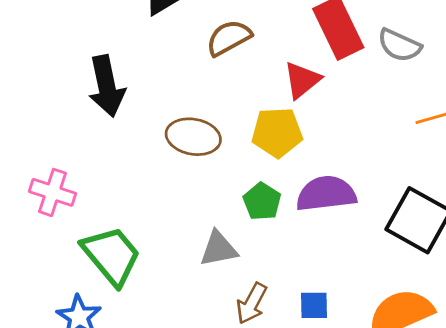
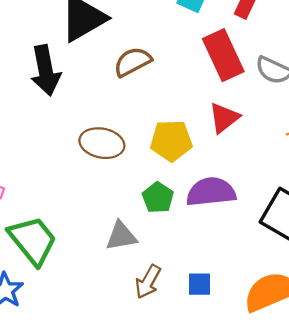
red triangle: (302, 80) -> (224, 118), moved
black arrow: (107, 86) -> (45, 70), moved

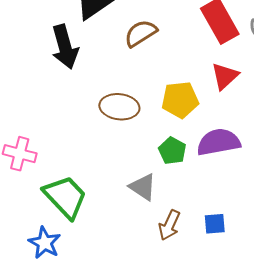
gray triangle: (121, 236) -> (143, 187), turned 48

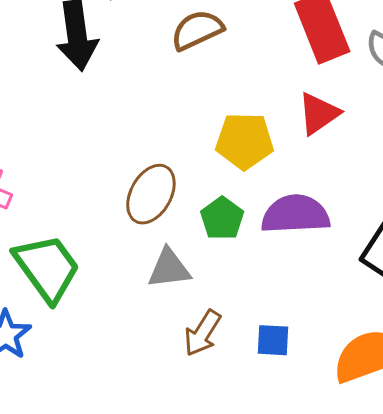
brown ellipse: (119, 107) -> (151, 194), moved, turned -75
gray triangle: (143, 187) -> (169, 269), turned -48

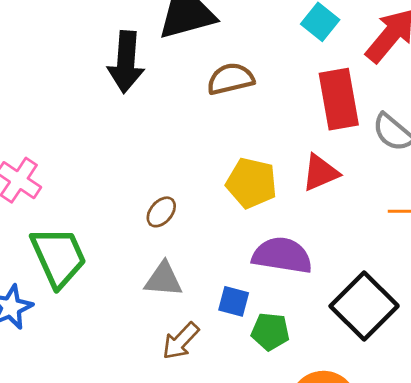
brown ellipse: (151, 194) -> (161, 212), size x0.6
green pentagon: (222, 218) -> (270, 332), moved, turned 30
blue square: (273, 340) -> (234, 301), moved

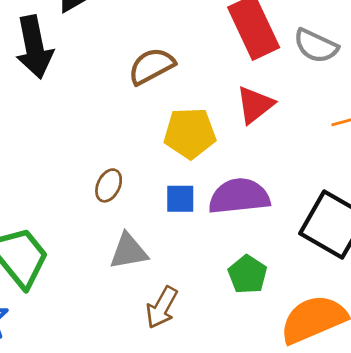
brown semicircle: (231, 79) -> (151, 66), moved
blue square: (234, 301) -> (180, 199), moved
green pentagon: (270, 332) -> (248, 274), turned -30

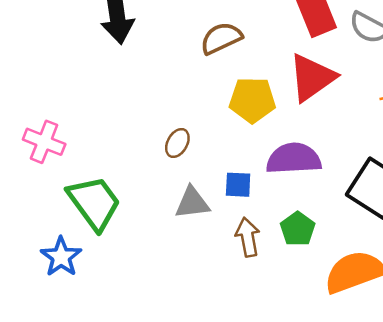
red triangle: (255, 105) -> (312, 77), size x1.4
blue square: (180, 199) -> (238, 185), moved
brown arrow: (162, 307) -> (248, 237), moved, turned 138

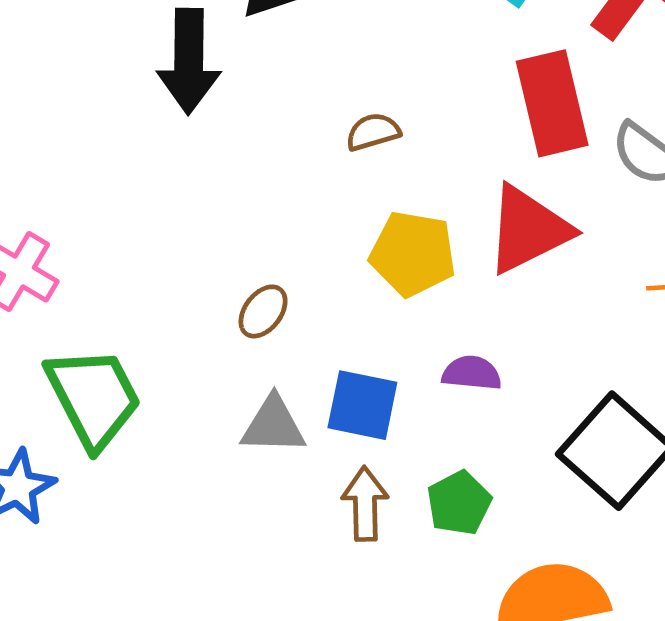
brown semicircle: (221, 38) -> (373, 132), size x0.7
purple semicircle: (294, 159) -> (472, 373), size x0.6
blue square: (238, 185) -> (362, 405), size x1.4

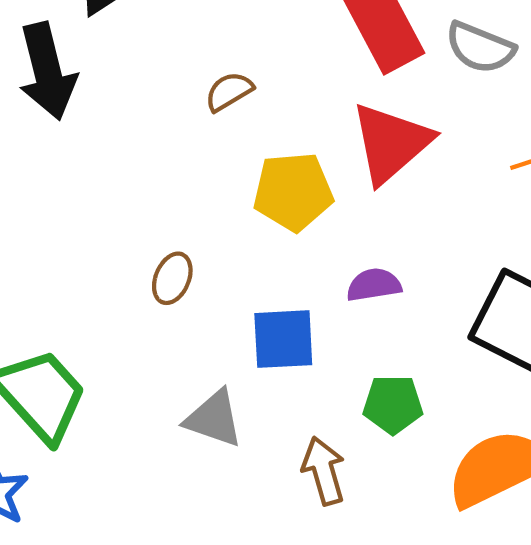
gray triangle: (273, 425) -> (214, 419), moved, turned 32
green pentagon: (459, 503) -> (393, 404), turned -30
brown arrow: (365, 504) -> (324, 471), moved

